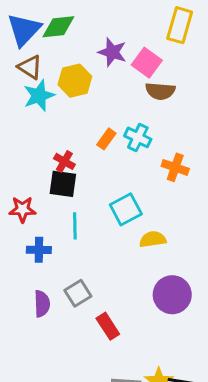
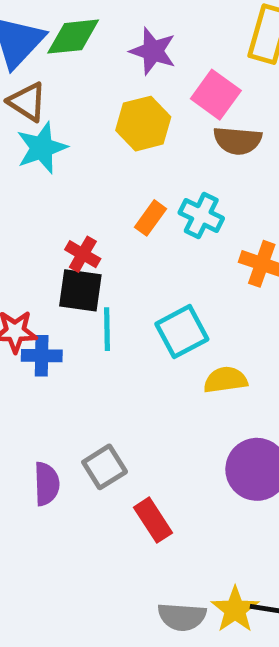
purple star: (112, 52) -> (153, 51), moved
yellow hexagon: (75, 81) -> (143, 124), moved
cyan line: (75, 226) -> (107, 329), moved
blue cross: (39, 250) -> (42, 356), moved

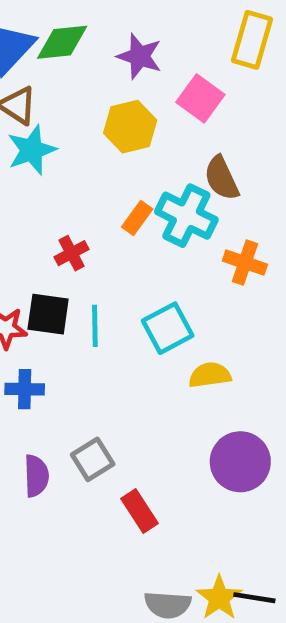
brown semicircle: (238, 141) -> (222, 178), moved, turned 60
cyan cross: (201, 215) -> (186, 216), size x1.4
red cross: (83, 254) -> (72, 253), turned 32
black square: (80, 290) -> (48, 314), moved
blue cross: (42, 356) -> (25, 389), moved

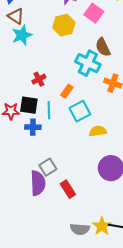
orange rectangle: (137, 218) -> (67, 91), moved
blue cross: (25, 389) -> (33, 127), moved
purple semicircle: (36, 476) -> (38, 183), moved, size x1.4

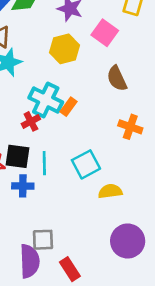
cyan cross: (88, 63) -> (46, 100), moved
orange rectangle: (67, 91) -> (68, 107), moved
gray square: (48, 167) -> (43, 240), turned 30

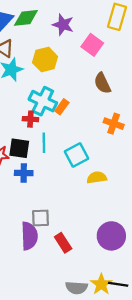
yellow hexagon: (64, 49) -> (45, 60), moved
red cross: (31, 121) -> (30, 119), turned 32
cyan line: (44, 163) -> (44, 143), moved
purple circle: (128, 241) -> (111, 236), moved

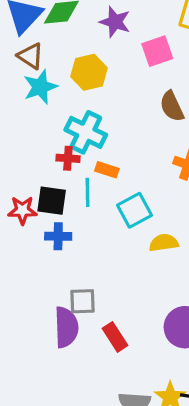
pink square: (92, 45) -> (157, 51), turned 35
orange rectangle: (62, 107) -> (107, 170), moved, turned 72

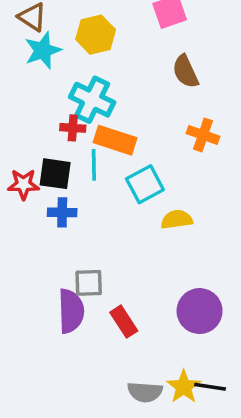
orange rectangle: (107, 170) -> (115, 140), size x1.6

